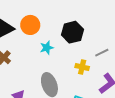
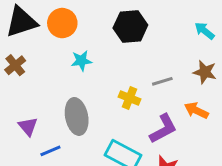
black hexagon: (72, 32) -> (130, 26), moved

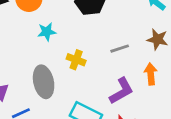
yellow cross: (129, 98) -> (76, 60), moved
orange arrow: (196, 110) -> (151, 74), turned 60

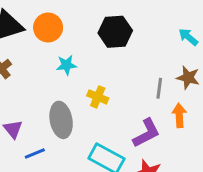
gray line: (120, 49) -> (159, 88), moved, turned -66

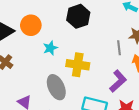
yellow cross: (98, 97) -> (78, 65), size x1.5

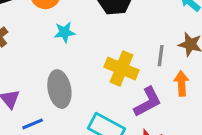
yellow cross: (78, 65) -> (121, 69), moved

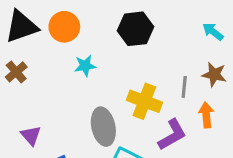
gray ellipse: (59, 89) -> (103, 127), moved

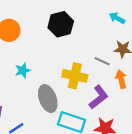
cyan star: (85, 66) -> (23, 70), moved
gray line: (184, 87) -> (102, 61), turned -63

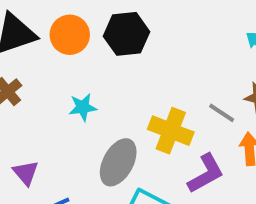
black hexagon: (61, 24) -> (127, 34), moved
gray ellipse: (48, 99) -> (118, 162), turned 40

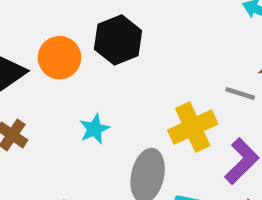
yellow cross: (171, 131) -> (193, 127), turned -30

